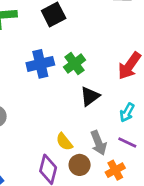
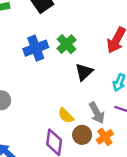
orange cross: (115, 170) -> (105, 137), moved

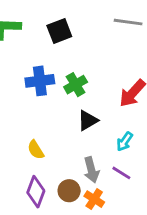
yellow semicircle: (66, 116) -> (36, 150), moved
orange cross: (105, 137) -> (94, 199), turned -35

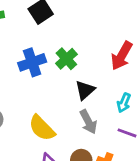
yellow semicircle: (36, 150) -> (42, 128), size x1.5
gray arrow: (91, 170) -> (88, 122), moved

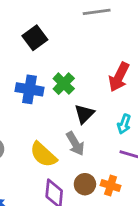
blue cross: (32, 62) -> (29, 89), turned 32
gray arrow: (88, 122) -> (75, 144), moved

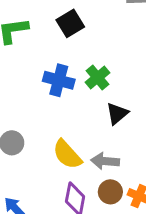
gray arrow: (75, 144) -> (105, 161), moved, turned 120

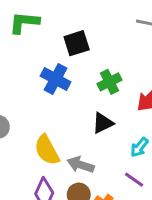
black square: (70, 23) -> (77, 43), moved
green cross: (97, 77) -> (109, 82), moved

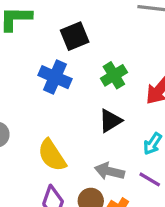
gray arrow: (81, 165) -> (109, 171), moved

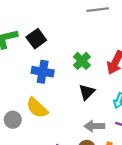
black square: (75, 36) -> (36, 39), moved
yellow semicircle: (52, 155) -> (37, 108), moved

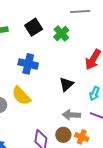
black square: (36, 39) -> (34, 27), moved
green cross: (82, 61) -> (61, 33), moved

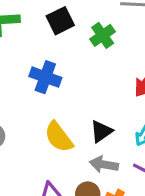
black triangle: (66, 84) -> (101, 131), moved
yellow semicircle: (21, 96) -> (59, 137), moved

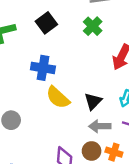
green cross: (103, 35) -> (93, 26), moved
yellow semicircle: (59, 137) -> (58, 97), moved

